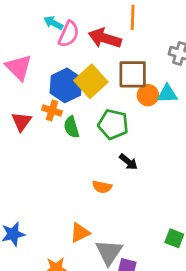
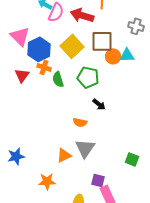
blue hexagon: (66, 85) -> (39, 49), moved
gray triangle: (109, 252) -> (85, 148), moved

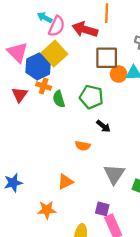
yellow square: (72, 46) -> (54, 53), moved
gray triangle: (85, 148) -> (114, 174), moved

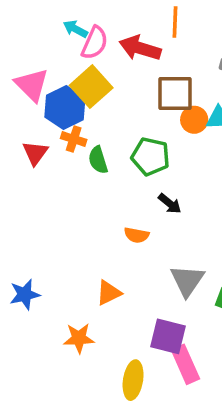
purple square: (102, 209) -> (168, 336), size x1.5

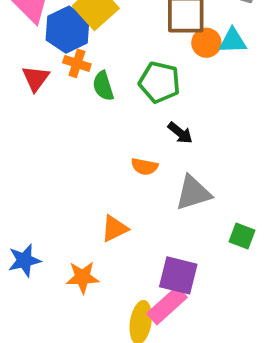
gray triangle: (187, 280) -> (193, 193), moved, turned 39
blue star: (25, 294) -> (24, 260), moved
pink rectangle: (185, 364) -> (167, 305), moved, turned 72

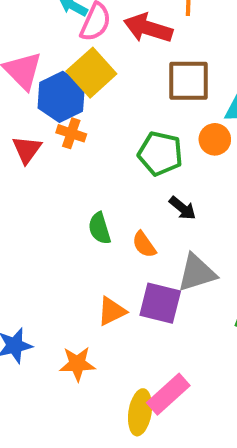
orange circle: (206, 43) -> (215, 139), moved
green semicircle: (103, 86) -> (100, 228), moved
orange semicircle: (144, 167) -> (144, 244), turned 44
purple square: (178, 275) -> (160, 303), moved

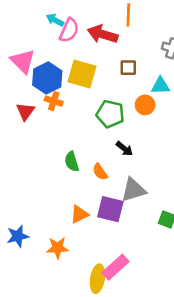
yellow square: (91, 73) -> (82, 74), moved, turned -32
brown square: (189, 81) -> (128, 68), size x0.6

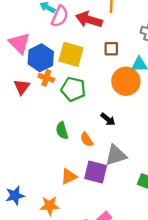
orange circle: (145, 105) -> (126, 81), size x1.6
green pentagon: (110, 114) -> (73, 89), moved

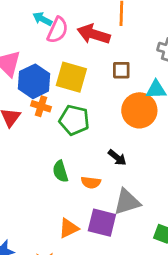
orange semicircle: (87, 140) -> (91, 182), turned -48

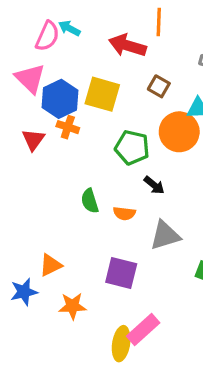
pink semicircle: (58, 30) -> (47, 36), moved
brown square: (121, 70) -> (159, 86), turned 30
green pentagon: (74, 120) -> (132, 147), moved
purple square: (102, 223) -> (121, 273), moved
orange triangle: (69, 228) -> (51, 265), moved

